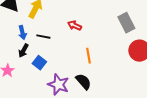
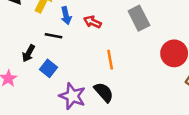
gray rectangle: (126, 23) -> (139, 18), moved
blue arrow: (22, 33) -> (66, 16), moved

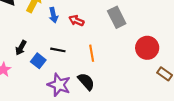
black line: (54, 36) -> (58, 50), moved

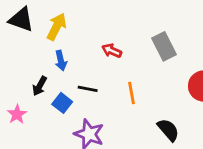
blue arrow: (54, 15) -> (61, 61), moved
black semicircle: (86, 82) -> (168, 130), moved

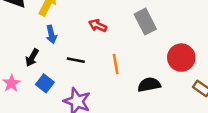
blue square: (62, 103) -> (45, 83), moved
black semicircle: (168, 130) -> (149, 85), moved, turned -60

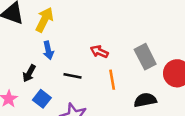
gray rectangle: (145, 22) -> (145, 57), moved
red arrow: (98, 25) -> (99, 52), moved

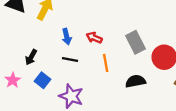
blue arrow: (48, 50) -> (67, 37), moved

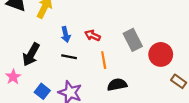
black arrow: (31, 57) -> (31, 54), size x1.5
blue square: (43, 80) -> (42, 91), moved
black semicircle: (135, 81) -> (117, 85), moved

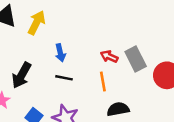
red arrow: (93, 35) -> (109, 56), moved

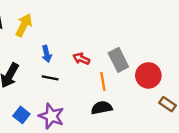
red arrow: (109, 56) -> (81, 59), moved
orange line: (103, 82) -> (103, 81), moved

